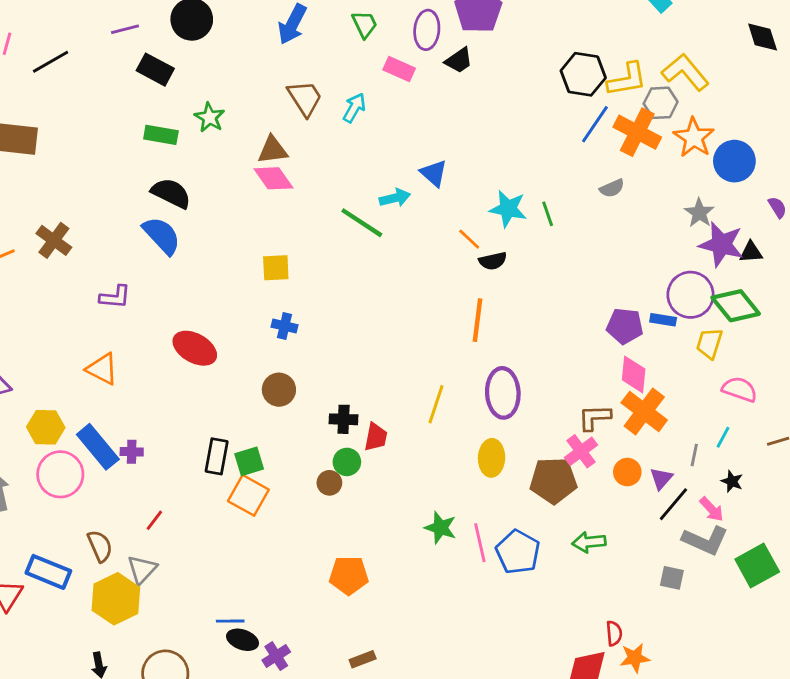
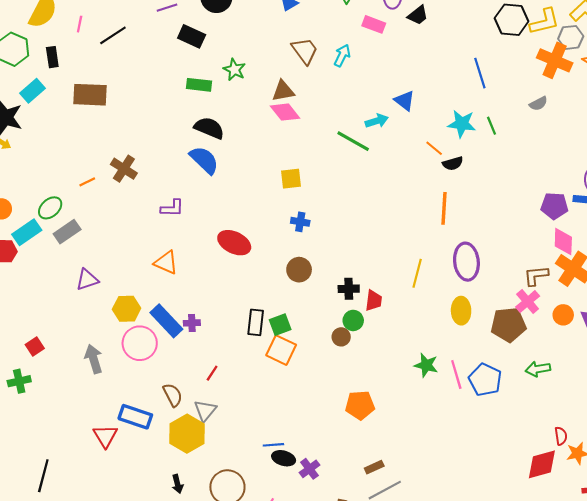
blue line: (595, 124) -> (480, 73), moved, turned -48

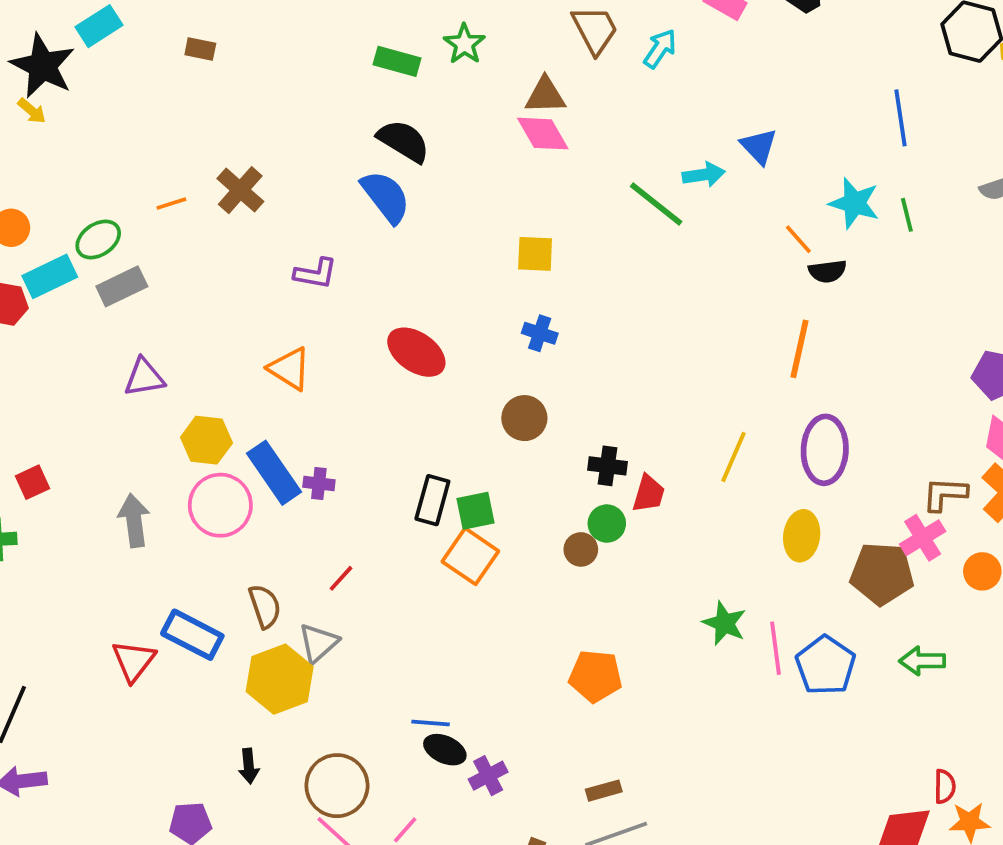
brown rectangle: (90, 95) -> (200, 49), size x0.5

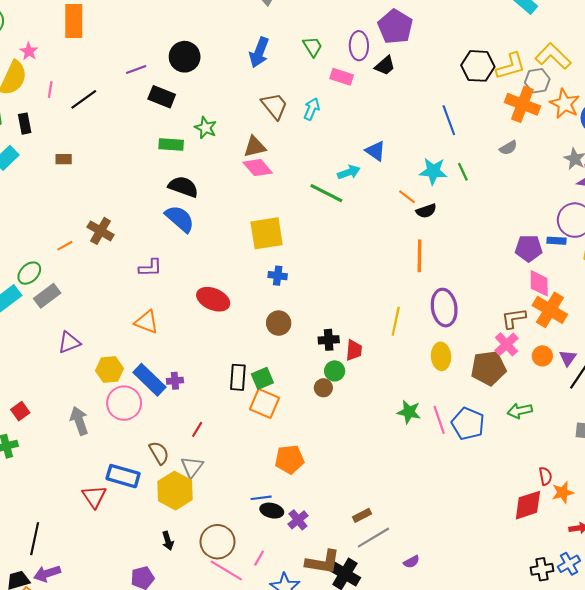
yellow square: (535, 254) -> (267, 233), size x1.6
orange pentagon: (595, 676) -> (290, 459), moved

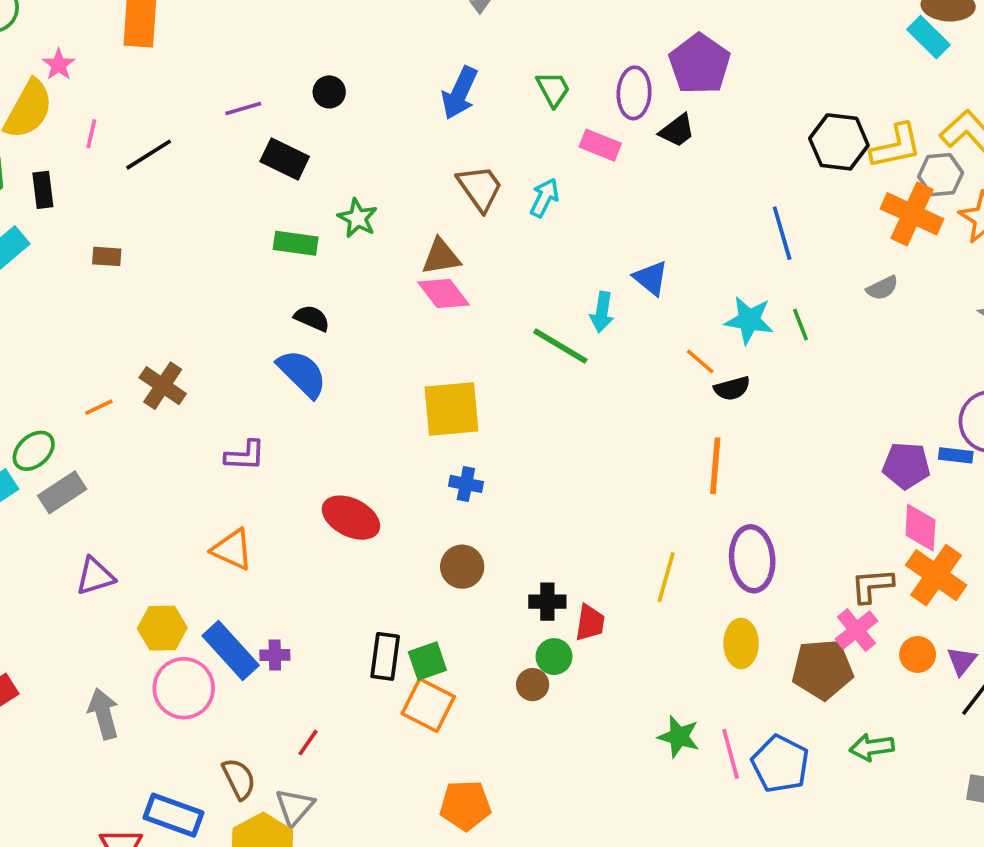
black circle: (185, 57) -> (329, 92), size x0.6
cyan arrow: (349, 172) -> (602, 312), turned 115
black semicircle: (183, 187) -> (312, 318), size x0.7

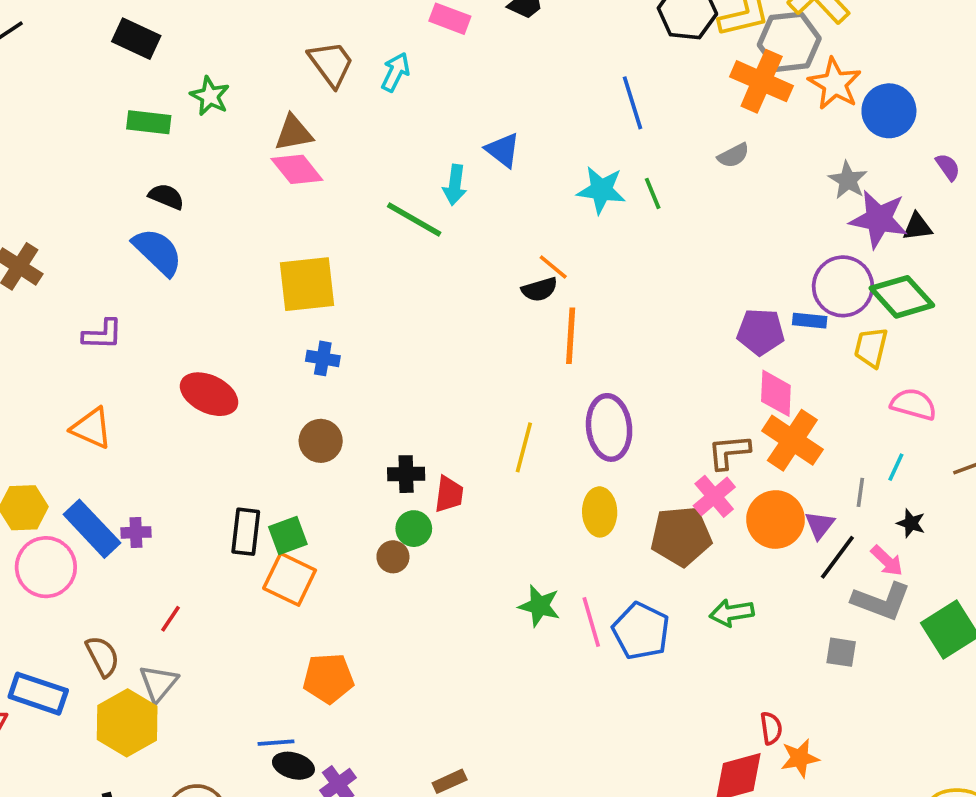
gray hexagon: (941, 175) -> (789, 42), size x1.4
orange line: (700, 362) -> (553, 267), moved
black semicircle: (732, 388) -> (539, 289), moved
orange circle: (918, 654) -> (775, 520), size x1.6

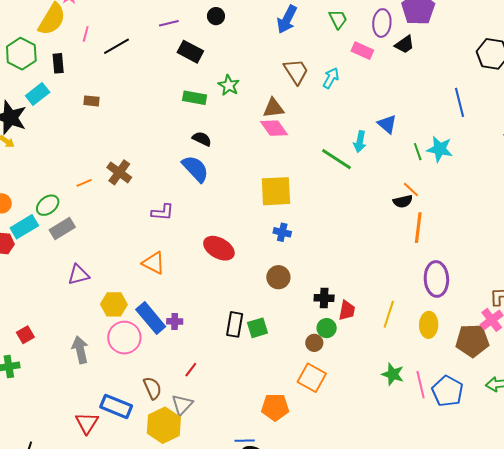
green line: (653, 193) -> (418, 152), moved
yellow line: (524, 447) -> (389, 314), moved
orange square: (290, 579) -> (312, 378), moved

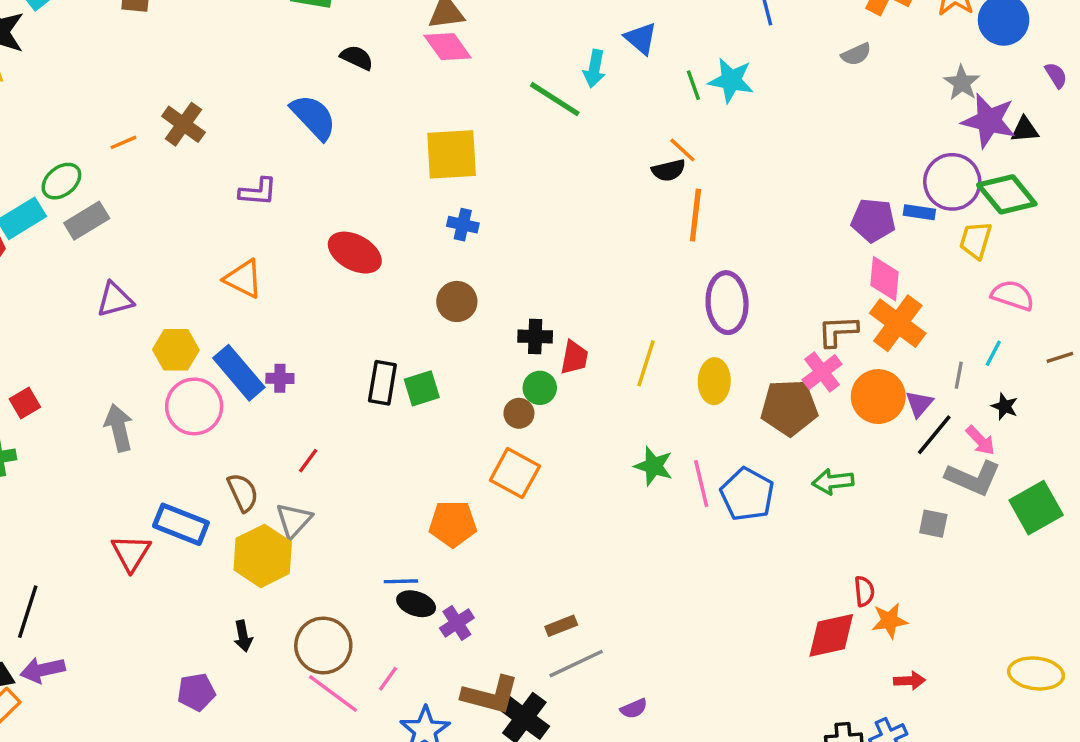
black semicircle: (202, 139) -> (357, 58), moved

